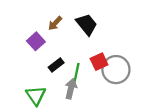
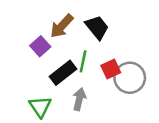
brown arrow: (55, 23) -> (62, 26), size x1.5
black rectangle: (56, 65) -> (63, 73), size x1.5
green line: (76, 73) -> (83, 61), moved

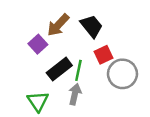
green line: (83, 61) -> (78, 70), moved
red square: (111, 69) -> (103, 55), moved

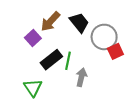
red square: (103, 55) -> (115, 51), moved
gray circle: (122, 74) -> (104, 37), moved
gray arrow: (75, 94) -> (81, 77), moved

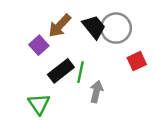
gray circle: (104, 37) -> (116, 28), moved

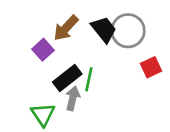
gray arrow: (96, 92) -> (73, 98), moved

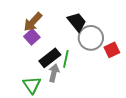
brown arrow: (66, 28) -> (33, 22), moved
gray circle: (128, 31) -> (91, 38), moved

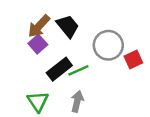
black trapezoid: (77, 22) -> (68, 26), moved
green line: (66, 59) -> (78, 70), turned 54
gray arrow: (54, 73) -> (77, 101), moved

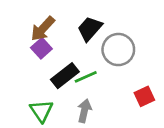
black trapezoid: (68, 26) -> (90, 29), moved, turned -100
red square: (133, 60) -> (144, 96), moved

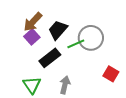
black trapezoid: (90, 29) -> (58, 30), moved
green line: (86, 77) -> (76, 44), moved
red square: (144, 96) -> (111, 74), turned -35

